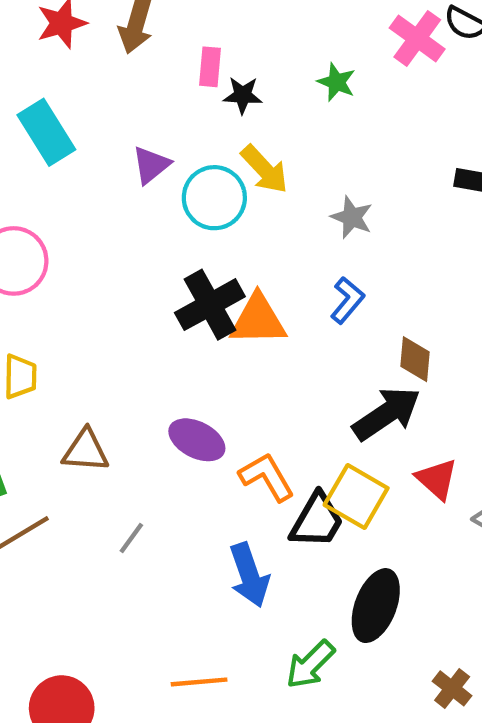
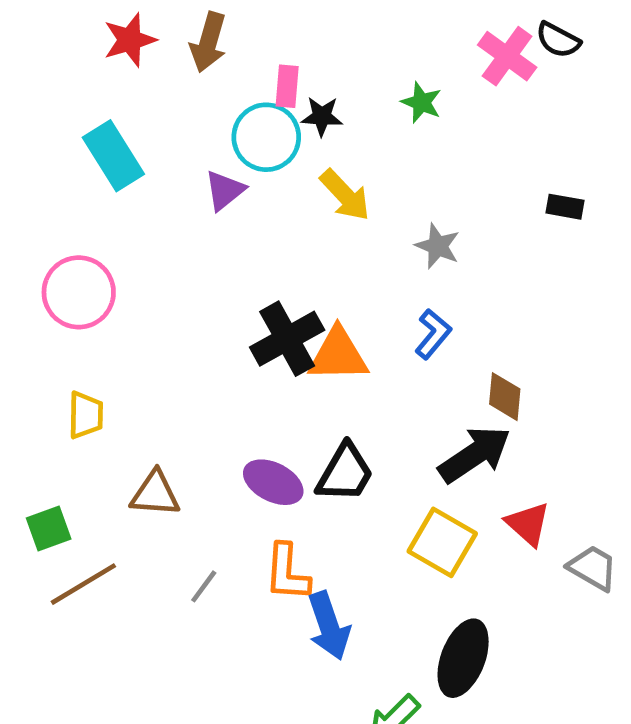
cyan circle: (214, 198) -> (266, 137), moved
orange L-shape: (267, 477) -> (287, 573), moved, turned -146
black trapezoid: (317, 521) -> (345, 473), moved

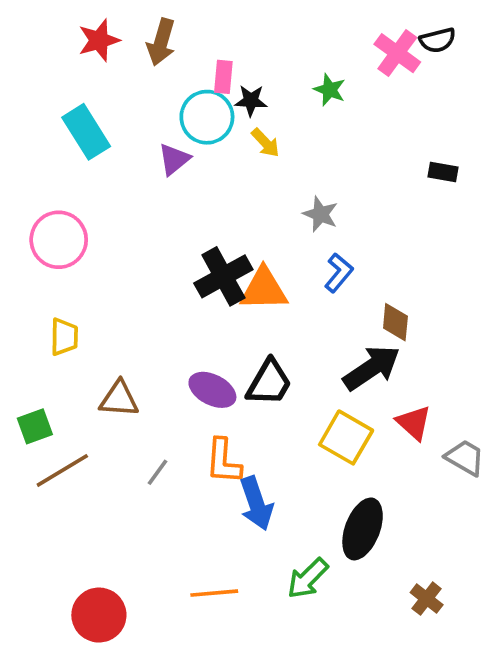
black semicircle: (558, 40) -> (438, 40), turned -42
yellow arrow: (345, 195) -> (265, 143), moved, size x0.7
gray star: (438, 246) -> (320, 214), moved

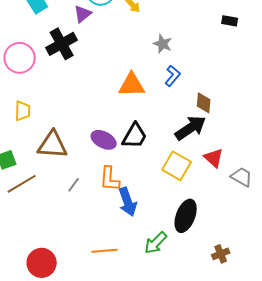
black cross: (223, 276) -> (62, 44), moved
brown triangle: (119, 399) -> (53, 145), size x1.4
brown cross: (427, 599) -> (221, 254), turned 30

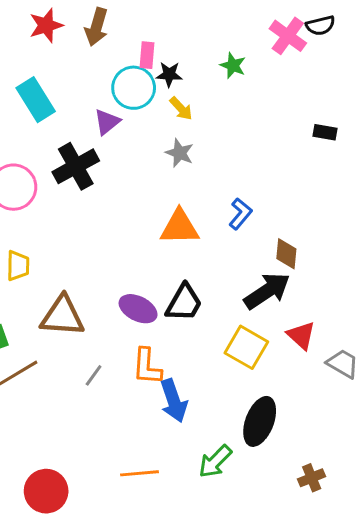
gray star: (163, 44) -> (180, 153), moved

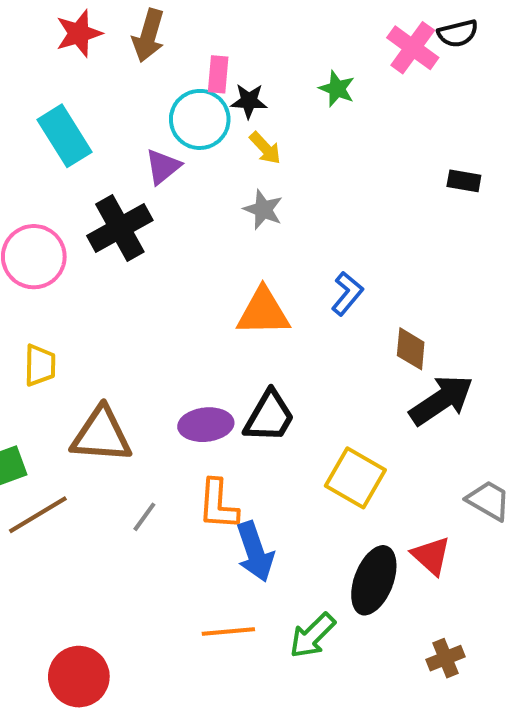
black arrow: (267, 291) -> (441, 400), moved
purple ellipse: (138, 309) -> (206, 425), turned -33
red triangle: (301, 335) -> (431, 556), moved
orange line: (140, 473) -> (228, 632), moved

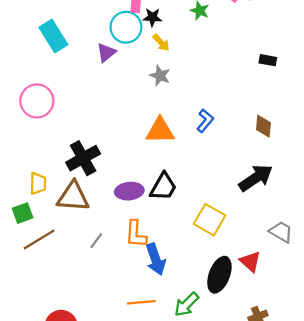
black cross: (120, 228) -> (83, 158), moved
brown diamond: (411, 349) -> (263, 126), moved
yellow trapezoid: (40, 365) -> (38, 183), moved

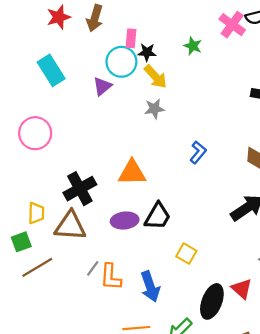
yellow arrow: (161, 43) -> (155, 77), size x1.4
gray star: (160, 76) -> (154, 109), turned -30
orange triangle: (160, 131) -> (132, 173), moved
yellow square: (210, 220) -> (186, 254), moved, size x0.7
orange L-shape: (136, 234) -> (111, 277), moved

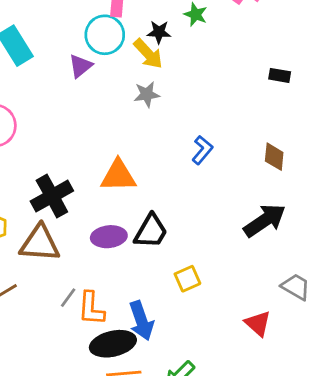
black star: (147, 52) -> (159, 32), moved
yellow square: (186, 254) -> (187, 279), turned 36
black ellipse: (212, 301) -> (113, 344), moved, turned 56

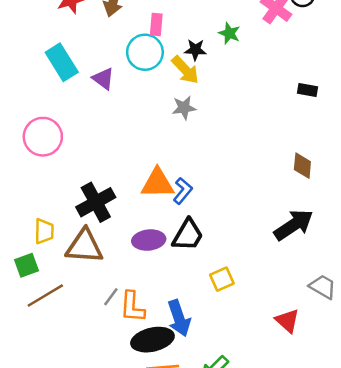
purple triangle: (80, 66) -> (103, 79), moved, turned -45
blue L-shape: (202, 150) -> (183, 191), moved

